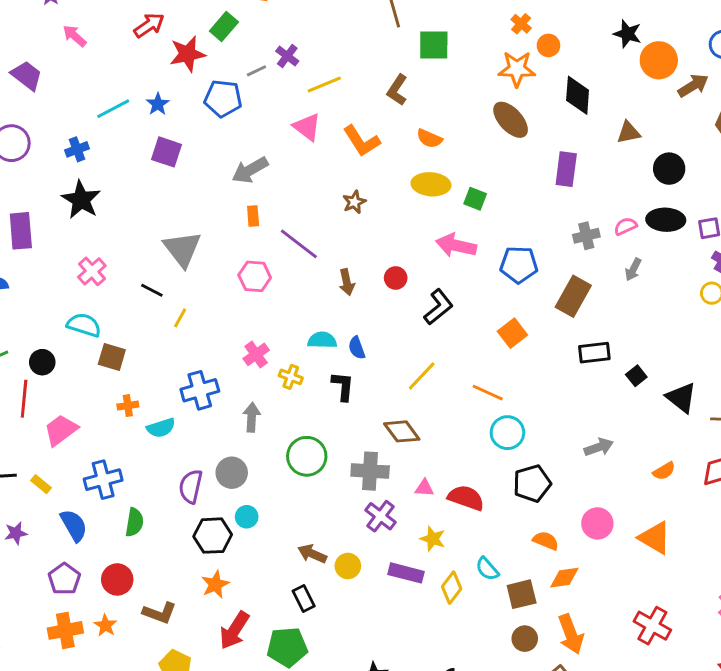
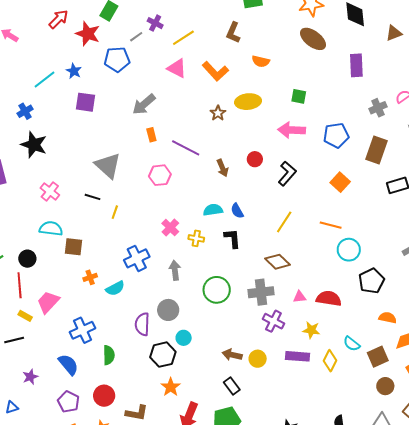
red star: (187, 54) -> (88, 34), turned -30
yellow ellipse: (431, 184) -> (248, 102), moved
yellow rectangle: (41, 484) -> (25, 316), moved

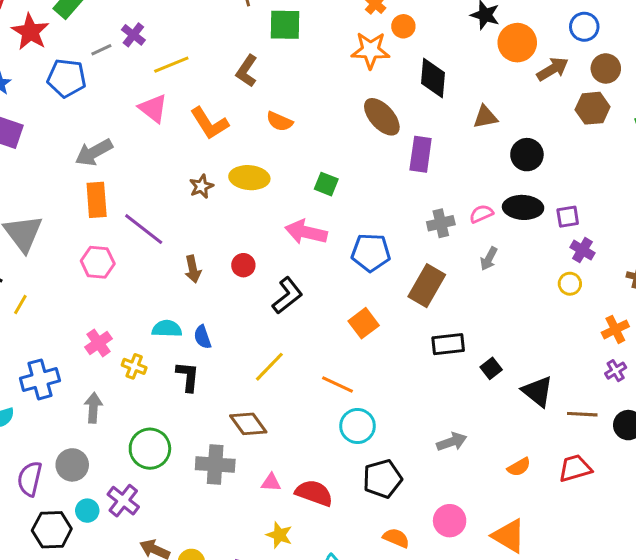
brown ellipse: (313, 39) -> (382, 117), moved
orange rectangle: (151, 135) -> (97, 200), size x1.6
purple cross: (273, 321) -> (123, 501), moved

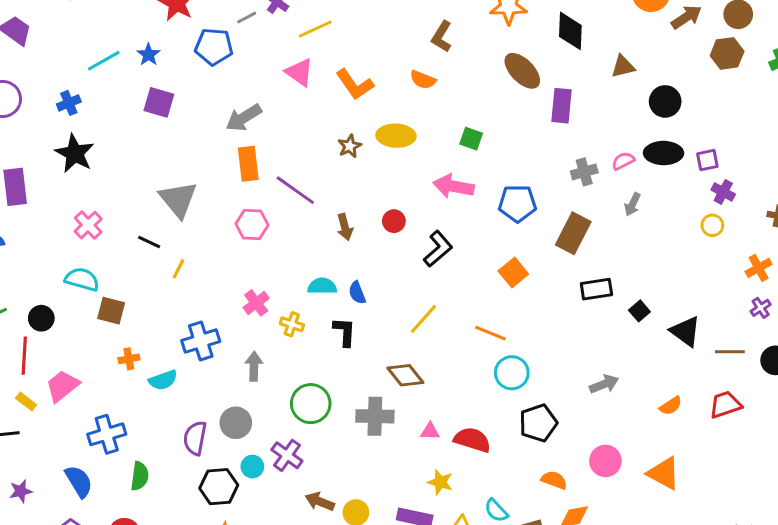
brown L-shape: (247, 71) -> (442, 37), moved

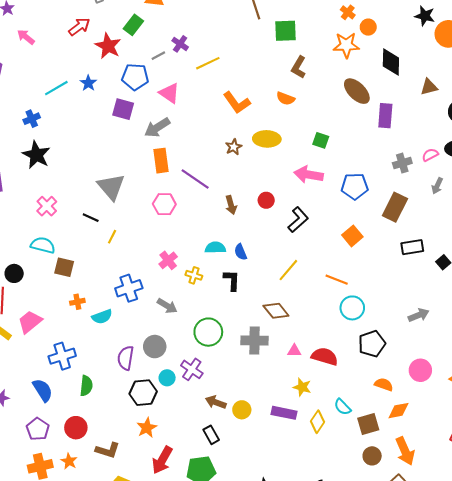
pink triangle: (299, 72) -> (169, 93), moved
purple square: (159, 102) -> (123, 109), moved
gray arrow: (254, 366) -> (167, 306), turned 120

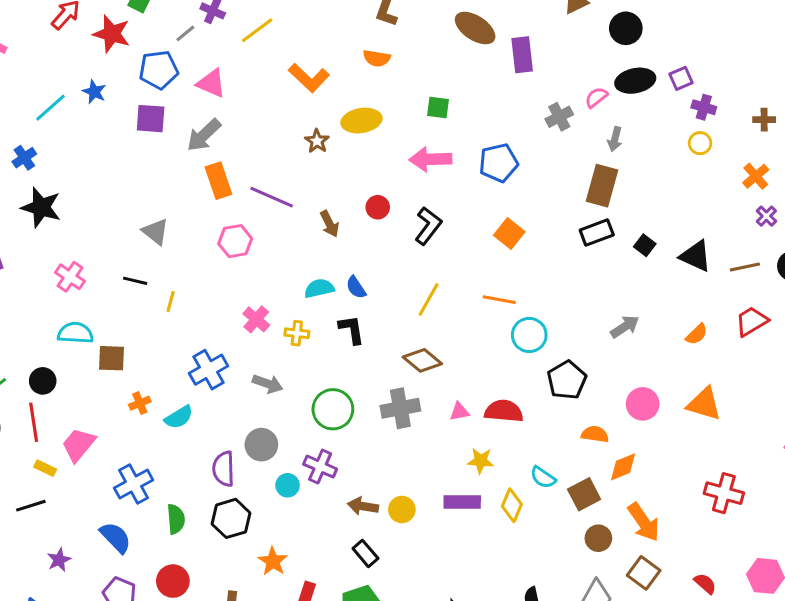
gray triangle: (111, 187) -> (155, 232), size x0.7
brown rectangle: (395, 207) -> (602, 186), moved
black hexagon: (143, 393) -> (231, 518), moved

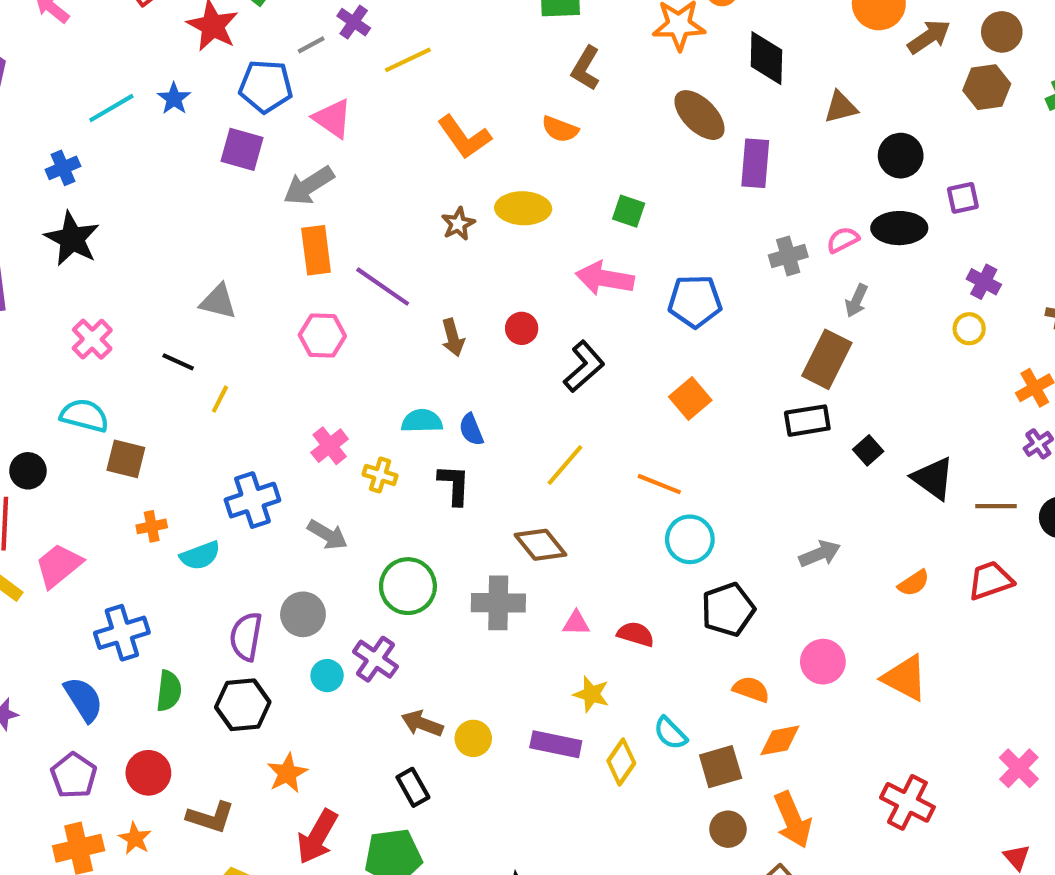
purple square: (681, 78) -> (963, 198), moved
gray triangle: (155, 232) -> (218, 302), turned -36
red semicircle: (504, 411) -> (636, 634), size x0.7

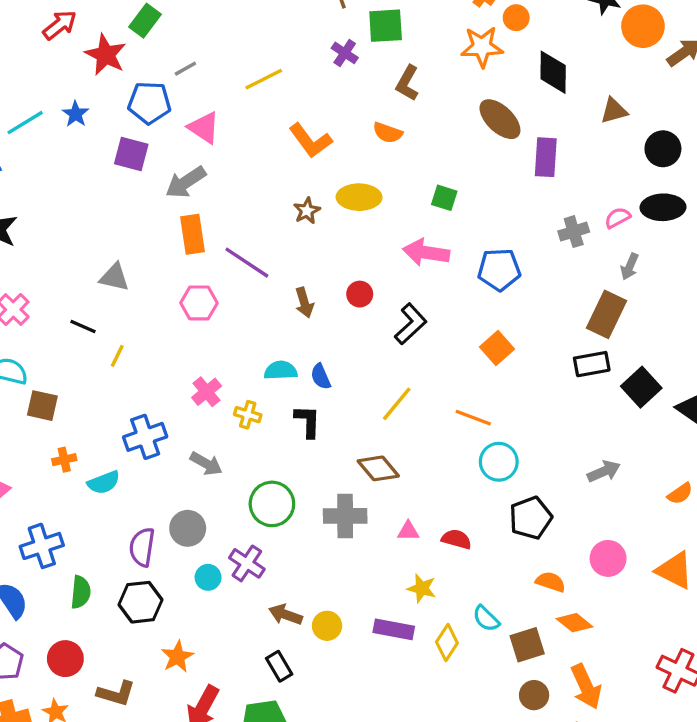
purple cross: (354, 22) -> (345, 53), moved
black square: (868, 450) -> (641, 387), size x1.6
orange diamond: (780, 740) -> (574, 623), turned 51

